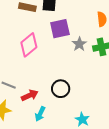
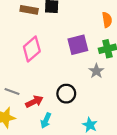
purple square: (60, 29) -> (78, 45), moved
gray star: (79, 44) -> (96, 71), moved

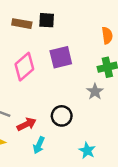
purple square: (78, 45) -> (61, 57), moved

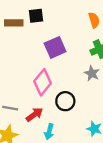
pink diamond: (24, 67) -> (43, 82), moved

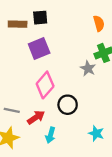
purple square: (55, 47) -> (39, 49), moved
gray star: (92, 73) -> (88, 68), moved

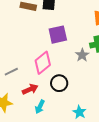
purple square: (39, 49) -> (58, 35), moved
gray line: (12, 110) -> (11, 72), moved, turned -48

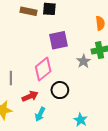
gray line: (11, 72) -> (11, 78), turned -64

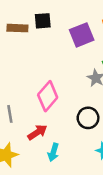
purple square: (59, 40) -> (82, 35), moved
black circle: (60, 90) -> (88, 118), moved

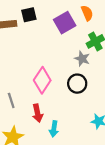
black circle: (88, 118) -> (77, 84), moved
red arrow: (37, 132) -> (37, 113), turned 120

